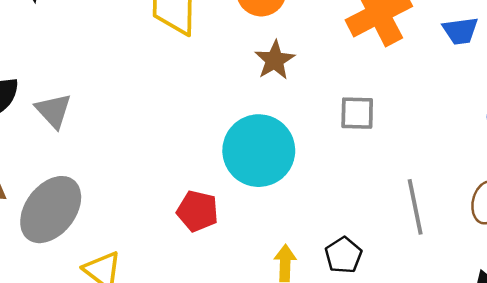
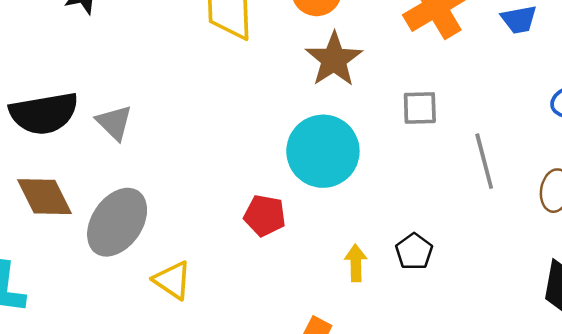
brown star: (275, 60) -> (334, 59), size x1.4
gray line: (415, 207) -> (484, 161), moved

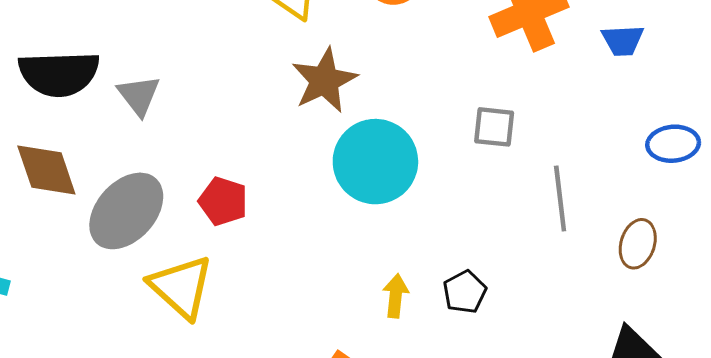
brown star: (334, 59) -> (324, 80), moved
red pentagon: (265, 215) -> (223, 201), moved
yellow triangle: (172, 280) -> (181, 287), size x1.4

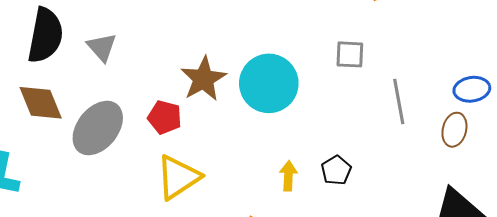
black semicircle: (59, 74) -> (45, 35), turned -74
brown star: (324, 80) -> (203, 79), moved
blue ellipse: (673, 144) -> (472, 89), moved
yellow triangle: (181, 287) -> (178, 177), moved, turned 48

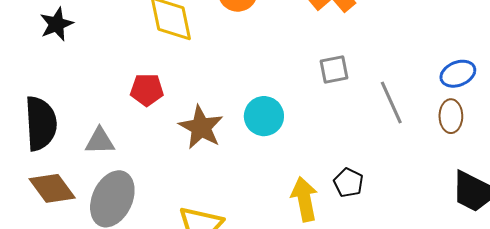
gray triangle: (102, 47) -> (100, 141), moved, turned -36
cyan circle: (269, 83) -> (264, 116), size x0.7
red pentagon: (165, 117) -> (147, 90), moved
yellow arrow: (288, 176) -> (304, 199), size x1.5

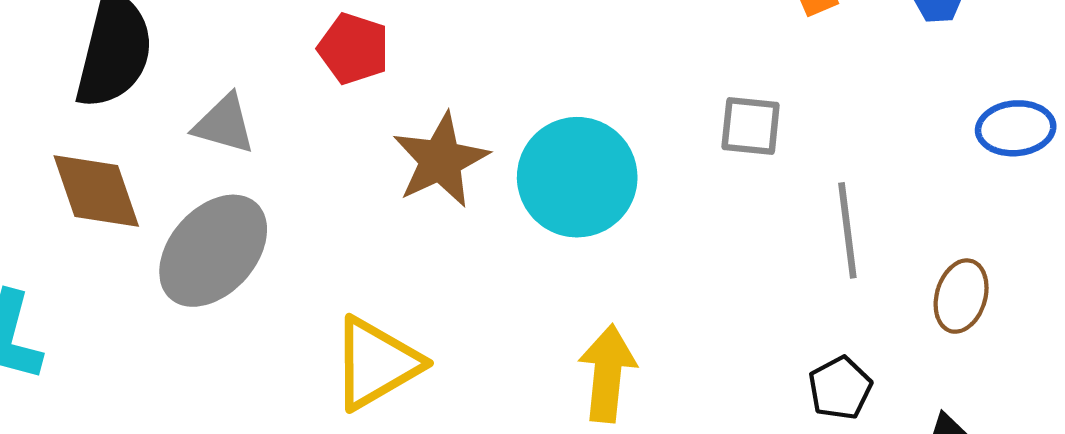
blue ellipse: (458, 74) -> (1016, 128), moved
cyan circle: (264, 116) -> (577, 177), size x1.4
black pentagon: (348, 183) -> (840, 388), moved

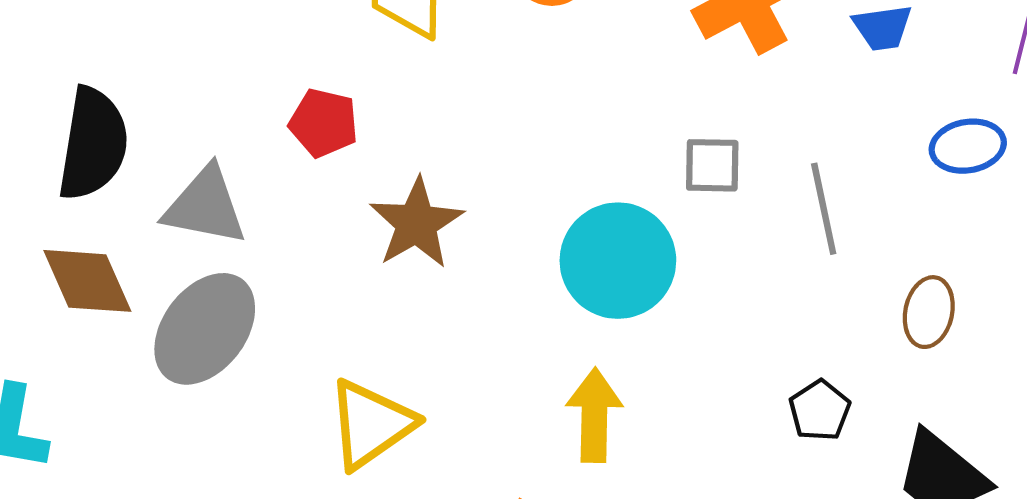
gray triangle: (224, 124) -> (205, 206), size x1.4
cyan circle: (577, 177) -> (618, 261), moved
gray line: (847, 230) -> (824, 209), moved

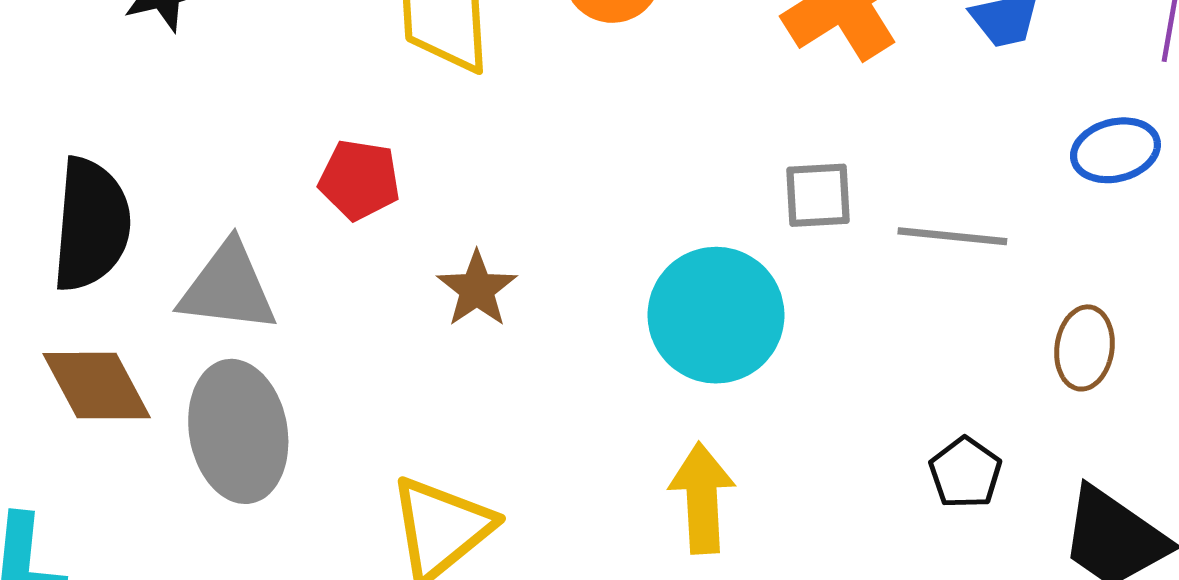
gray line: (824, 209) -> (952, 236), turned -68
brown star: (416, 223) -> (477, 289), size x0.7
gray ellipse: (205, 329) -> (238, 431), turned -43

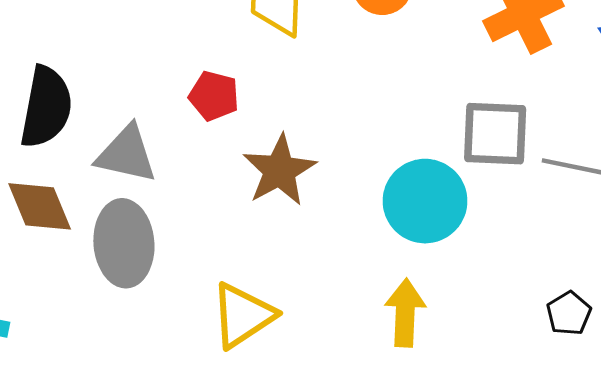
gray square: (818, 195) -> (495, 134), size x1.6
brown star: (477, 289) -> (279, 170), size x1.5

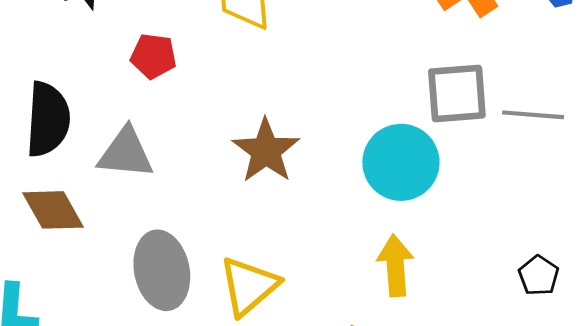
red pentagon: (214, 96) -> (153, 56), moved
gray ellipse: (124, 243) -> (162, 270), moved
black pentagon: (569, 313) -> (539, 276), moved

